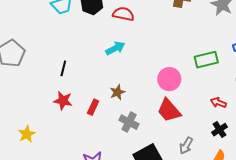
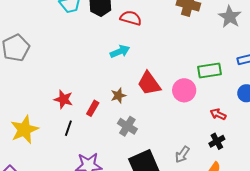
black line: (63, 68) -> (68, 128), moved
pink circle: (169, 79) -> (184, 90), moved
red trapezoid: (169, 110) -> (149, 83), moved
yellow star: (27, 134) -> (24, 130), size x1.6

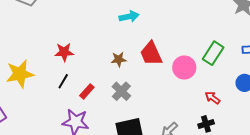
green rectangle: (210, 70) -> (213, 53), turned -60
red star: (63, 99) -> (64, 52), turned -30
red rectangle: (93, 108) -> (87, 91), moved

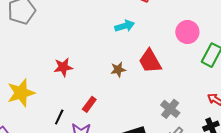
pink circle: (184, 68) -> (187, 32), moved
black line: (63, 81) -> (59, 117), moved
gray cross: (121, 91) -> (170, 109), moved

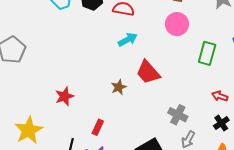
cyan arrow: (125, 26) -> (128, 40), moved
pink circle: (187, 32) -> (177, 24), moved

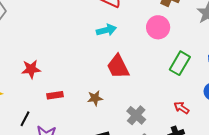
brown star: (119, 87) -> (95, 98), moved
red rectangle: (98, 127) -> (55, 95), moved, turned 42

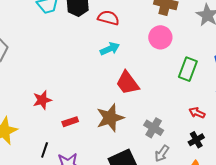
brown star: (95, 98) -> (110, 118), size x1.8

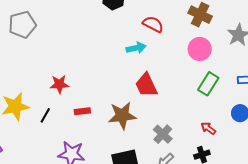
red semicircle: (108, 18) -> (153, 24), moved
pink circle: (160, 37) -> (200, 49), moved
black line: (45, 150) -> (45, 115), moved

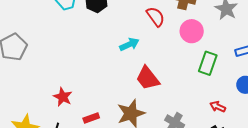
red semicircle: (153, 24) -> (156, 17), moved, turned 40
red star: (59, 84) -> (63, 97), turned -30

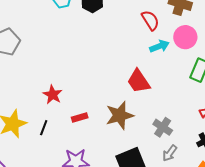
cyan arrow: (129, 44) -> (159, 46), moved

